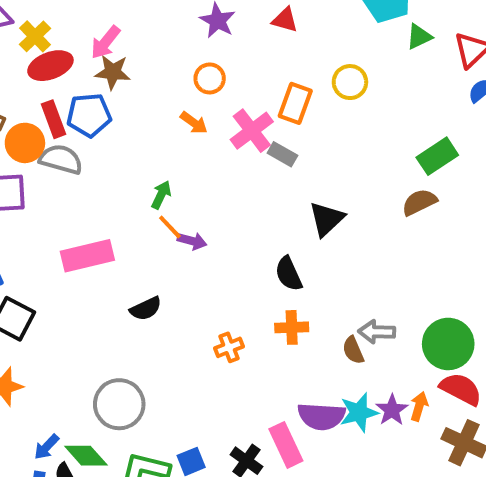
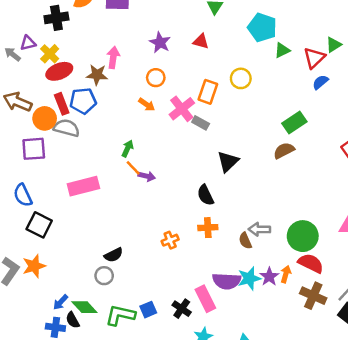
pink arrow: (105, 42) -> (113, 57), moved, turned 150
black semicircle: (146, 309) -> (114, 255), moved
gray circle: (119, 404) -> (104, 276), size x0.6

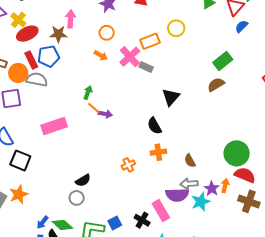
orange rectangle: (208, 92) -> (150, 41), turned 54
gray arrow: (259, 229) -> (189, 184), moved
cyan star: (249, 278) -> (201, 202), moved

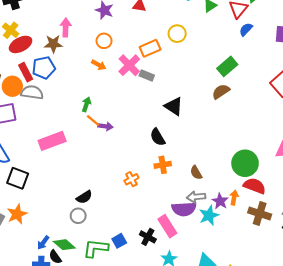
black triangle: (171, 97) -> (174, 106), turned -36

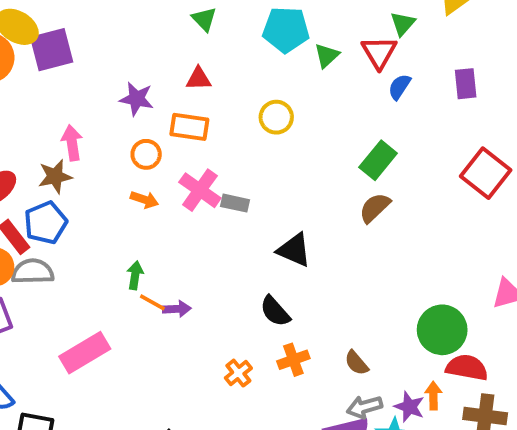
orange rectangle: (150, 48) -> (189, 127), moved, turned 42
orange cross: (131, 179) -> (238, 373), moved

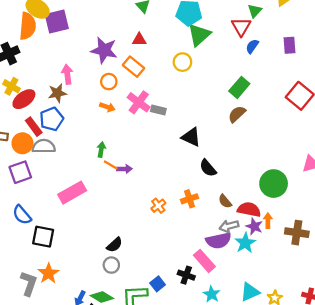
green triangle: (327, 55) -> (199, 35), moved, size x1.6
purple star: (137, 99) -> (104, 50), size x1.4
orange rectangle: (189, 127) -> (133, 67), turned 30
black semicircle: (275, 311) -> (208, 168), moved
red semicircle: (467, 368) -> (249, 209), moved

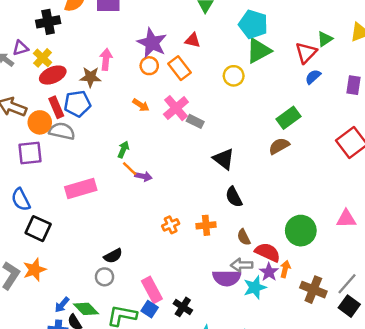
orange circle: (109, 82) -> (149, 66), moved
pink rectangle: (204, 261) -> (152, 290), moved
blue square: (158, 284) -> (150, 309), turned -32

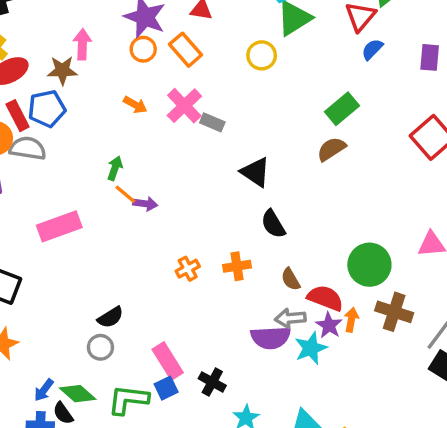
brown cross: (313, 290) -> (394, 312), moved
blue square: (150, 309) -> (166, 388), turned 35

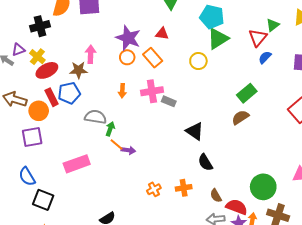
orange arrow: (135, 105) -> (122, 91), turned 64
pink cross: (184, 106) -> (152, 91), turned 35
gray semicircle: (28, 148) -> (95, 117), moved

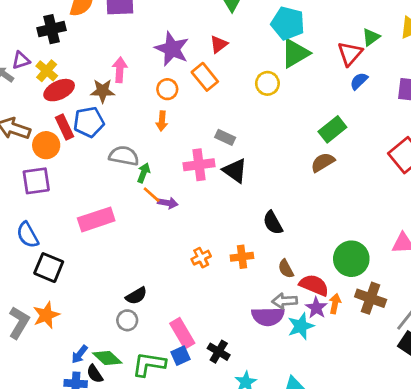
red triangle: (162, 34) -> (219, 44), turned -48
orange circle: (127, 57) -> (167, 89), moved
pink cross: (152, 91) -> (199, 165), moved
black triangle: (195, 131) -> (235, 171), moved

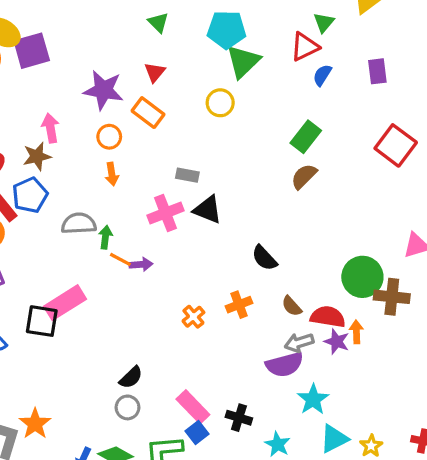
red triangle: (350, 54) -> (305, 47), turned 36
black square: (49, 268) -> (42, 321), moved
brown cross: (371, 298) -> (392, 297), moved
cyan star: (301, 326) -> (313, 399), moved

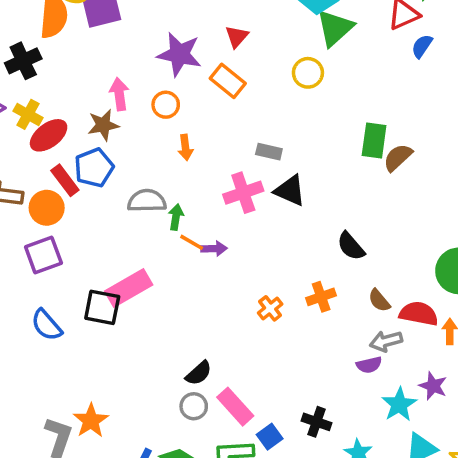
orange circle: (109, 137) -> (166, 105), moved
green rectangle: (306, 137) -> (374, 140), moved, turned -32
purple star: (337, 342) -> (433, 386), moved
purple semicircle: (285, 365) -> (369, 365), size x0.6
pink rectangle: (193, 407) -> (235, 407), moved

